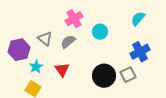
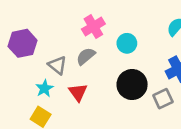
gray triangle: (45, 39) -> (57, 65), moved
purple hexagon: (19, 50) -> (23, 43), moved
black circle: (104, 76) -> (132, 85), moved

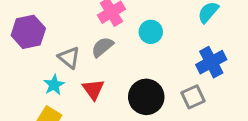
black circle: (132, 85) -> (146, 97), moved

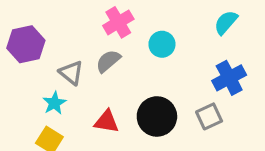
red triangle: (93, 89) -> (107, 122), moved, turned -45

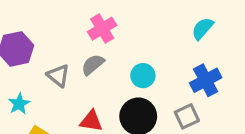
cyan circle: (162, 44) -> (143, 76), moved
cyan star: (54, 103) -> (19, 104), moved

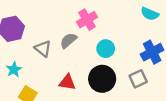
pink cross: (102, 29) -> (87, 20), moved
cyan semicircle: (202, 29) -> (150, 14), turned -108

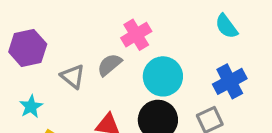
cyan semicircle: (150, 14) -> (226, 26), turned 30
cyan circle: (106, 49) -> (163, 76), size x1.5

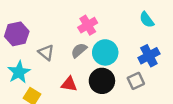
gray semicircle: (109, 65) -> (79, 50), moved
cyan star: (31, 107) -> (19, 72), size x1.5

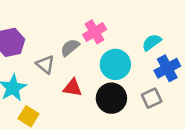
cyan semicircle: (147, 20) -> (152, 42), moved, turned 91
gray semicircle: (79, 50) -> (70, 48), moved
red triangle: (69, 84) -> (73, 88), moved

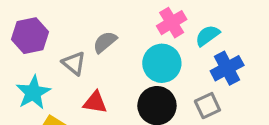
pink cross: (95, 32) -> (172, 23), moved
red triangle: (73, 88) -> (95, 102), moved

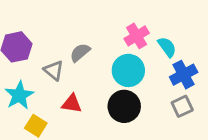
cyan semicircle: (207, 36) -> (167, 47), turned 90
gray square: (207, 106) -> (182, 106), moved

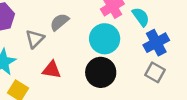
gray triangle: (54, 70) -> (35, 39), turned 36
gray square: (182, 106) -> (155, 72), turned -36

